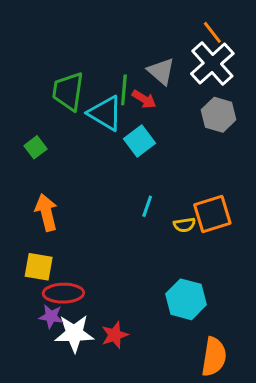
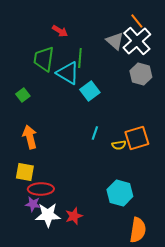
gray triangle: (161, 71) -> (115, 41), moved
red arrow: (144, 99) -> (60, 31), moved

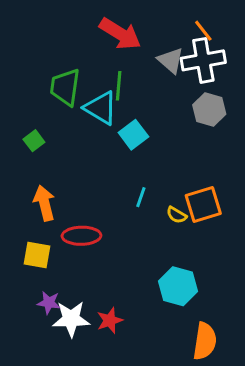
red arrow: (60, 31) -> (120, 34), moved, size x1.8
white cross: (137, 41) -> (203, 60), turned 32
yellow semicircle: (119, 145) -> (177, 215), turned 40
red ellipse: (41, 189) -> (81, 236), moved

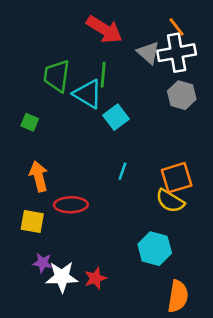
green square: (34, 141) -> (30, 122), turned -30
yellow semicircle: (177, 215) -> (170, 201), moved, size x1.6

